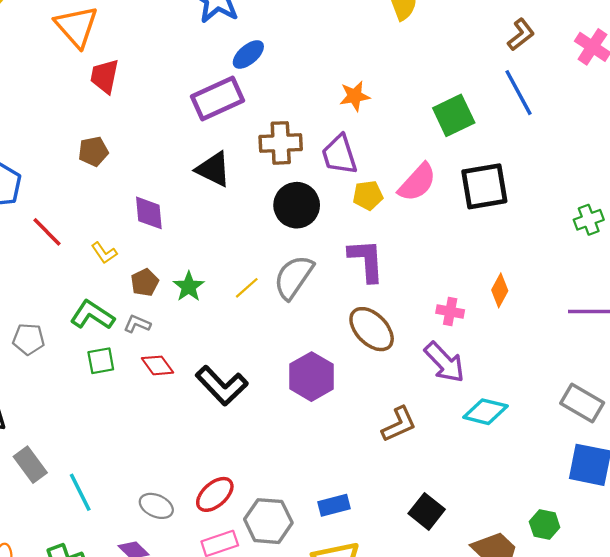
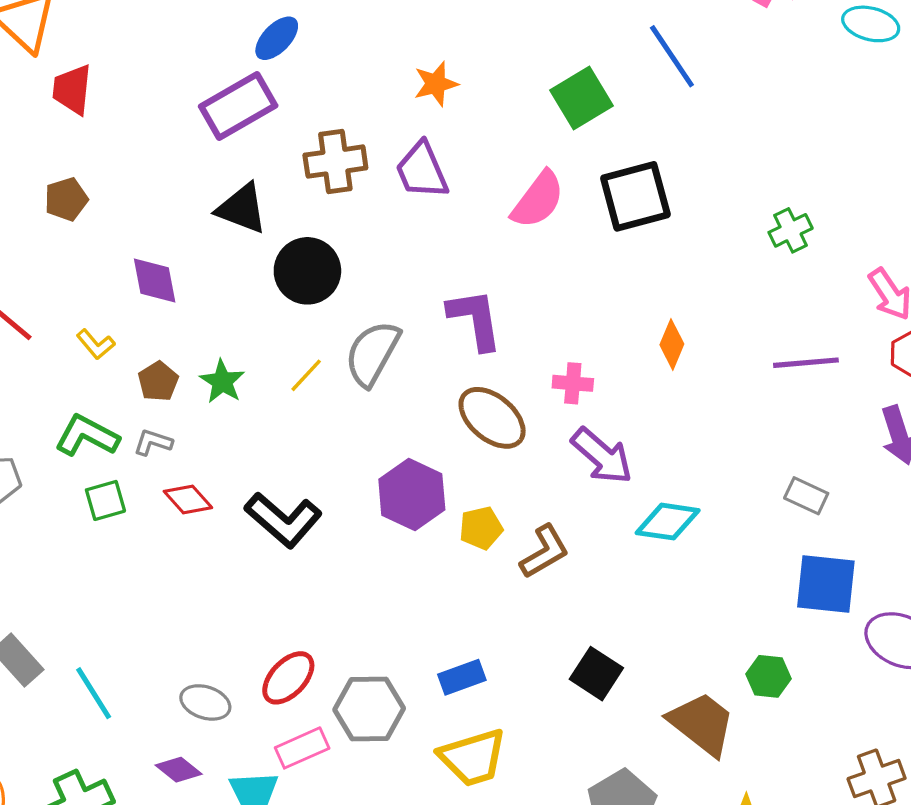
yellow pentagon: (368, 195) -> (481, 528), moved
black circle: (297, 205) -> (307, 271), moved
pink cross: (450, 311) -> (573, 383), moved
gray rectangle: (582, 403) -> (806, 496), size x0.7

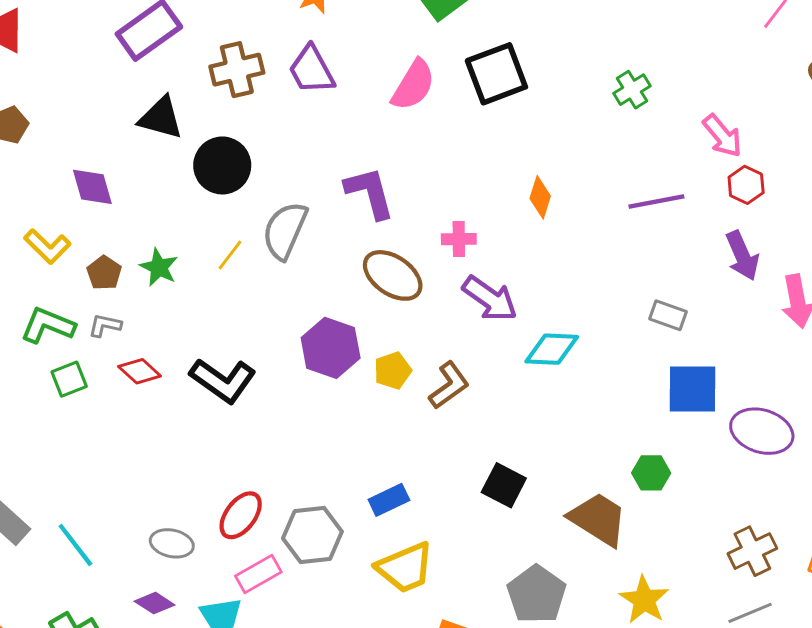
yellow L-shape: (96, 344) -> (47, 246), size x1.4

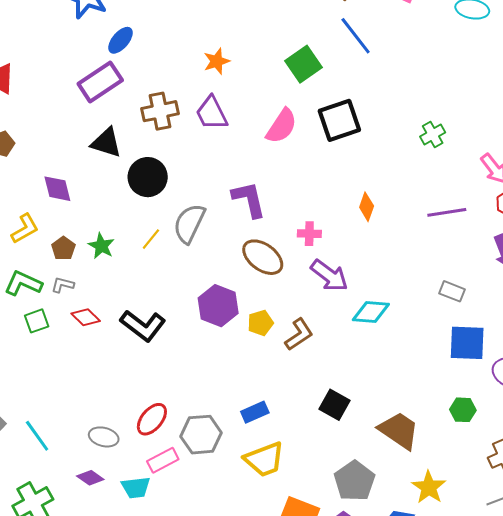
yellow L-shape: (47, 246) -> (25, 229), turned -76
green hexagon: (651, 473) -> (463, 410), moved

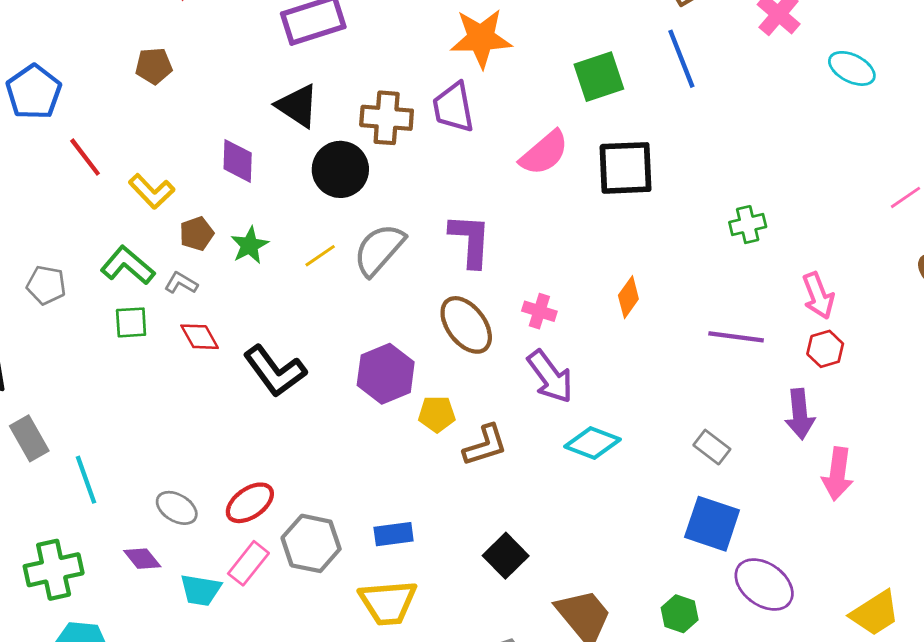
orange star: (217, 61) -> (481, 38), size x1.6
brown cross: (160, 111) -> (387, 118), moved
purple diamond: (57, 189) -> (238, 161), moved
yellow L-shape: (25, 229) -> (152, 191), turned 60
pink rectangle: (163, 460) -> (248, 563), turned -40

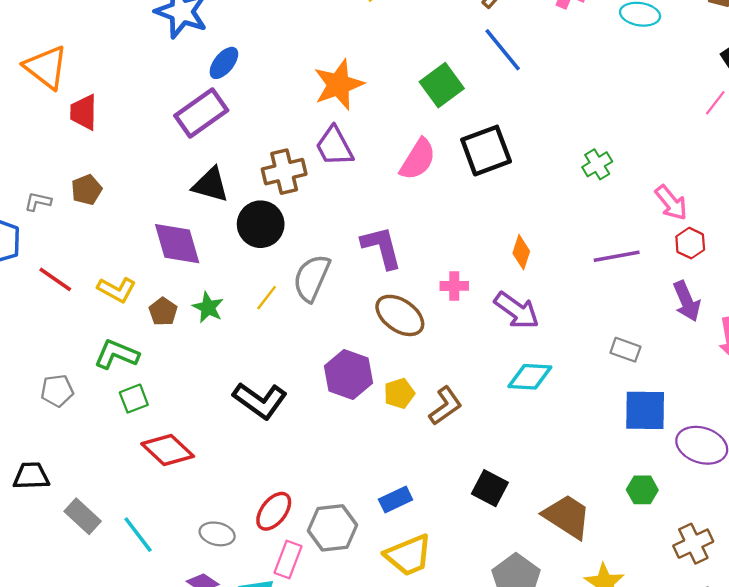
purple diamond: (238, 161) -> (177, 244), size x1.4
gray L-shape: (181, 283) -> (38, 202), moved
red diamond: (200, 337) -> (168, 450), moved, size x1.5
purple arrow: (550, 377) -> (517, 310), moved

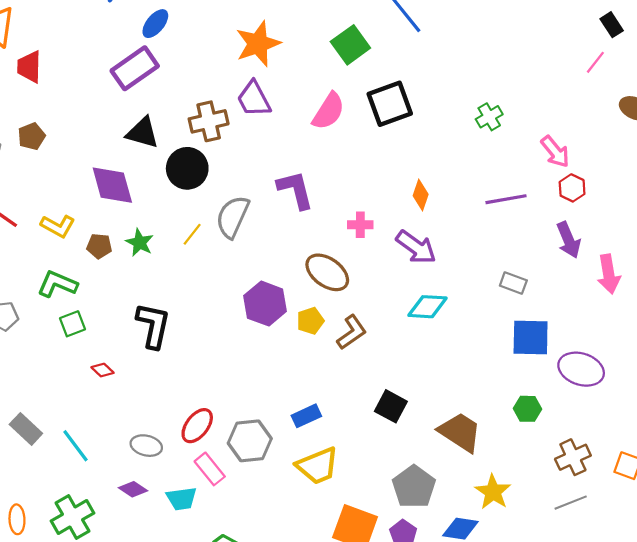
brown pentagon: (163, 312) -> (99, 246), turned -30
brown ellipse: (400, 315) -> (327, 272), moved
black L-shape: (260, 401) -> (153, 325), moved, turned -114
red diamond: (168, 450) -> (103, 370), size x0.5
pink rectangle: (288, 560) -> (210, 469), turned -60

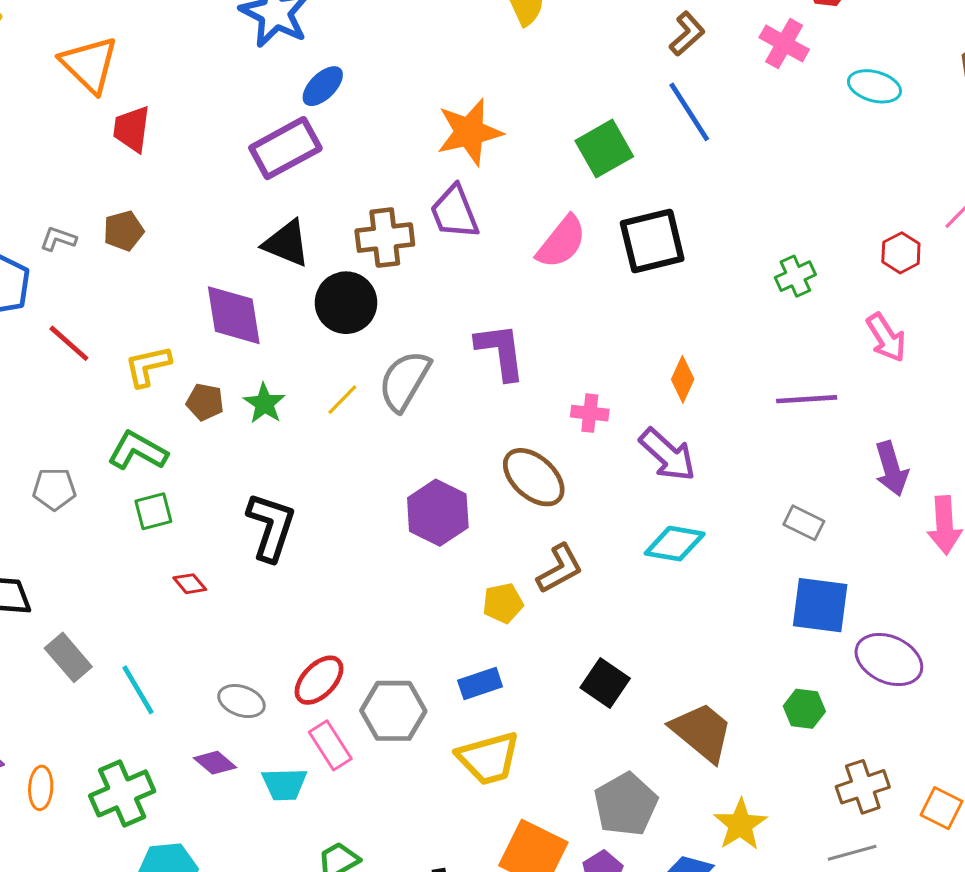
red hexagon: (572, 188) -> (901, 253), moved
yellow L-shape: (58, 226) -> (148, 366), turned 132
yellow pentagon: (310, 321) -> (503, 603), moved

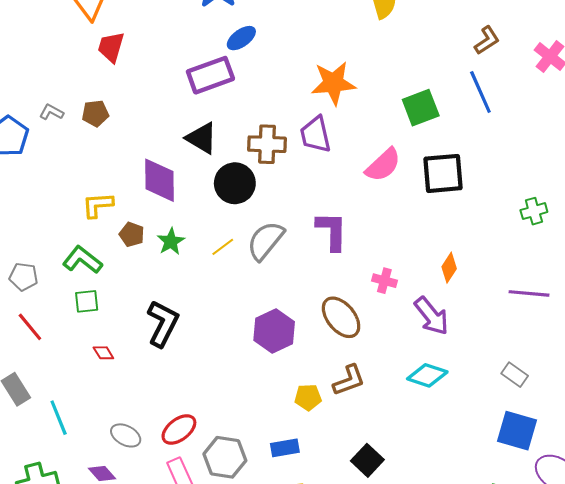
red line: (69, 343) -> (30, 327), moved

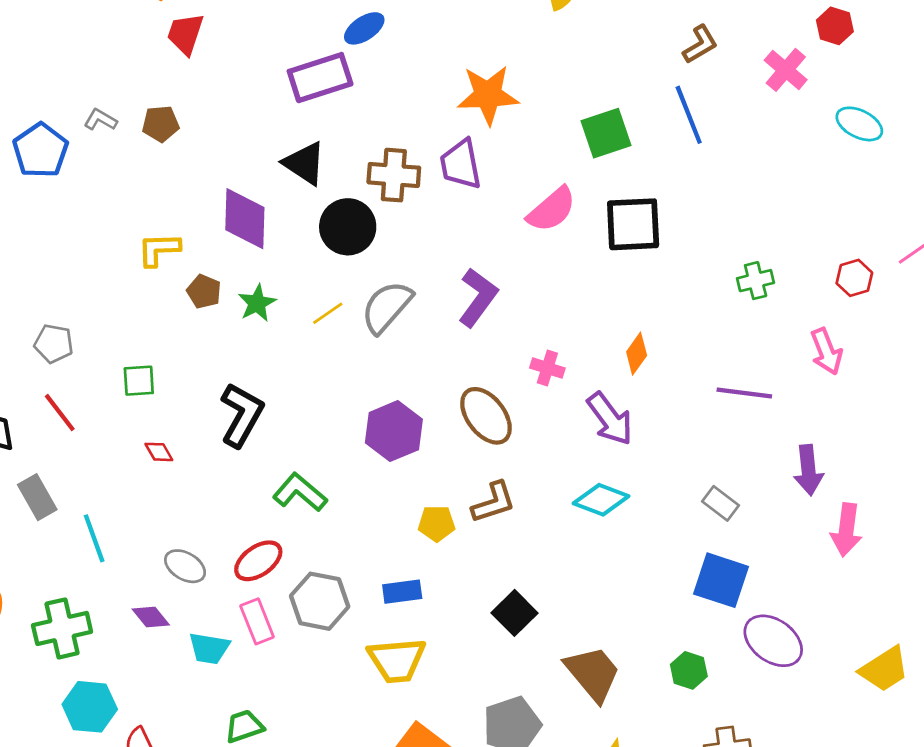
purple L-shape: (332, 231) -> (478, 297), turned 33
green L-shape: (82, 260) -> (300, 492), moved

